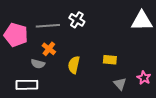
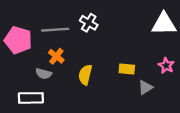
pink star: (144, 78) -> (166, 66), moved
gray triangle: (120, 84) -> (145, 88), moved, turned 40

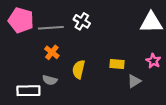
pink pentagon: (18, 40) -> (21, 20), moved
gray semicircle: (44, 74) -> (50, 80), moved

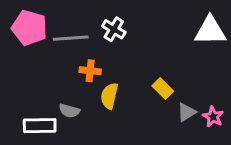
orange cross: (52, 52) -> (90, 71), moved, turned -32
pink star: (153, 61) -> (213, 117), moved
yellow rectangle: (117, 64) -> (163, 89), turned 40

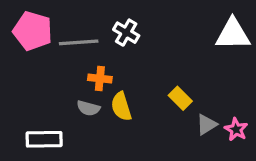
yellow semicircle: (109, 96) -> (121, 106), turned -30
gray semicircle: (69, 111) -> (88, 108), moved

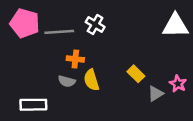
pink star: (236, 129) -> (178, 84), moved

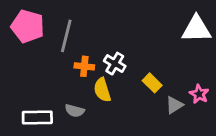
white cross: (95, 24) -> (115, 64), moved
gray line: (59, 32) -> (66, 36), turned -72
gray semicircle: (67, 81) -> (75, 111), moved

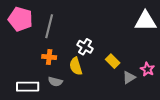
orange cross: (84, 66) -> (49, 57), moved

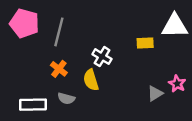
orange cross: (49, 57) -> (59, 69), turned 32
yellow rectangle: (113, 61) -> (145, 43), moved, turned -48

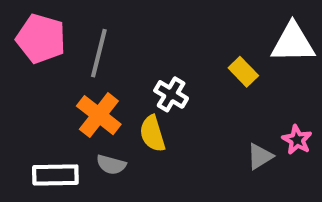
yellow rectangle: (145, 43) -> (243, 72), turned 49
orange cross: (59, 69) -> (99, 115), size x1.5

